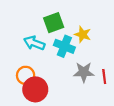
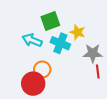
gray star: (84, 72) -> (93, 53), moved
orange circle: (26, 75) -> (42, 69), moved

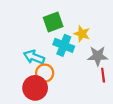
cyan arrow: (32, 40) -> (34, 57), moved

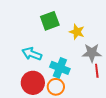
cyan cross: (64, 45) -> (60, 68), moved
orange circle: (45, 73) -> (56, 87), moved

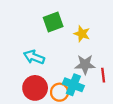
gray star: (92, 53) -> (85, 65), moved
cyan cross: (60, 68) -> (73, 85), moved

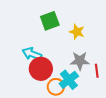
cyan cross: (73, 85) -> (69, 80), turned 30
red circle: (35, 88) -> (41, 69), moved

